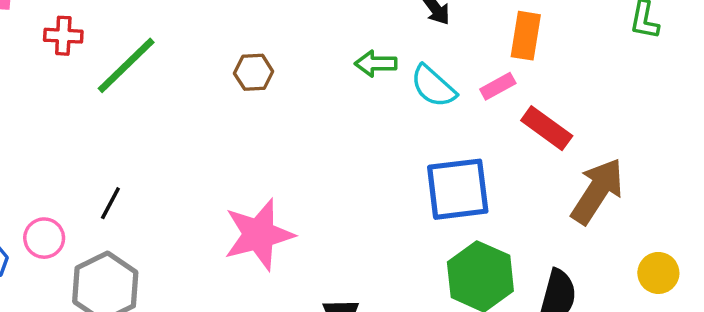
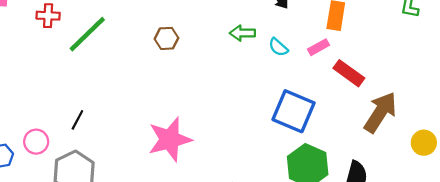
cyan semicircle: (433, 86) -> (278, 47), size x0.7
blue square: (458, 189) -> (294, 111), turned 30
yellow circle: (658, 273) -> (424, 143), moved

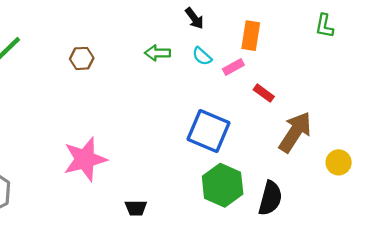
cyan semicircle: (278, 47) -> (202, 56), moved
red rectangle: (349, 73) -> (264, 93), size x0.7

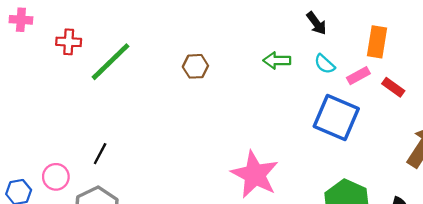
red rectangle: (264, 93) -> (393, 87), moved
blue square: (208, 131) -> (336, 118), moved
pink star: (85, 159) -> (255, 175), moved, turned -30

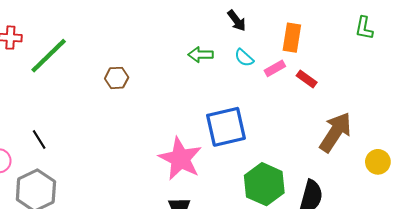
brown hexagon: (195, 66) -> (117, 78), moved
blue square: (336, 118) -> (226, 127), moved, turned -36
black line: (100, 154) -> (39, 140), turned -60

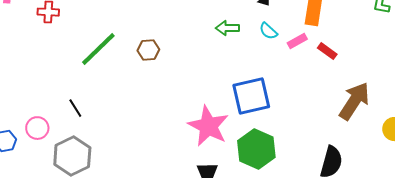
green line: (49, 56) -> (98, 49), moved
green hexagon: (264, 184) -> (256, 149), moved

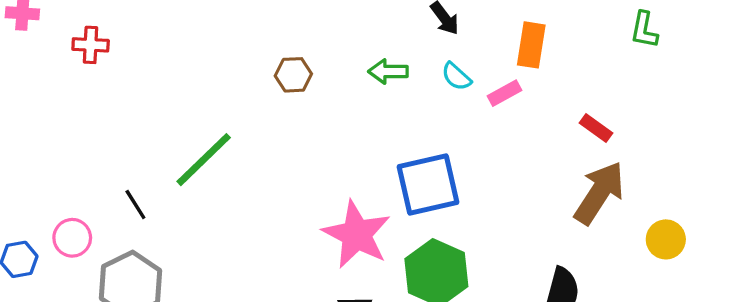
green line: (98, 49) -> (204, 160), moved
brown hexagon: (148, 50) -> (293, 75), moved
red rectangle: (327, 51) -> (596, 128), moved

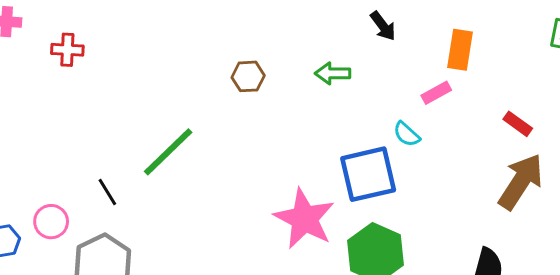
cyan semicircle: (456, 76) -> (407, 134), moved

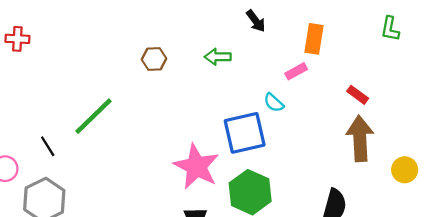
brown arrow: (521, 182) -> (360, 138), turned -36

